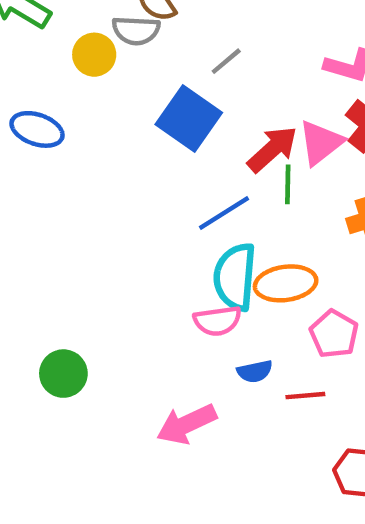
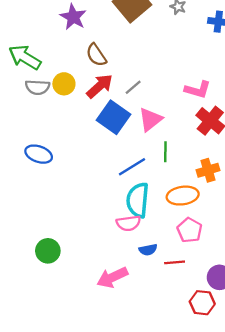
gray semicircle: (136, 30) -> (37, 87), moved
blue ellipse: (37, 129) -> (39, 154), moved
pink triangle: (321, 143) -> (150, 120), moved
red arrow: (272, 149) -> (100, 86), moved
orange ellipse: (286, 283) -> (183, 196), moved

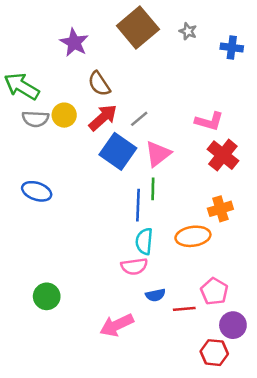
green line: (165, 152) -> (153, 189), moved
blue line: (132, 167) -> (138, 205), turned -56
cyan semicircle: (138, 200) -> (144, 241), size x0.7
pink pentagon: (190, 230) -> (214, 291), moved

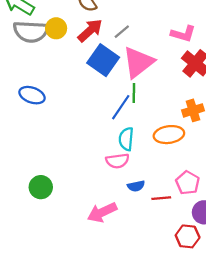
gray semicircle: (35, 119) -> (31, 32), size x1.5
pink triangle: (158, 154) -> (138, 62), size x1.4
blue line: (138, 205) -> (121, 107), turned 32

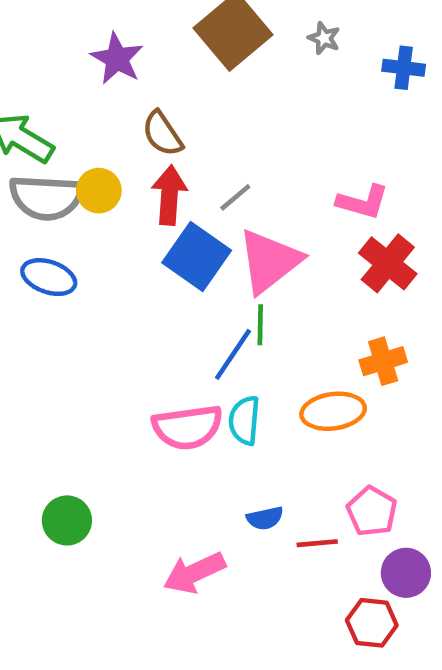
red arrow: (90, 30) -> (169, 195), turned -44
blue ellipse: (32, 95) -> (49, 277), moved
pink semicircle: (117, 161) -> (188, 427), moved, size x1.4

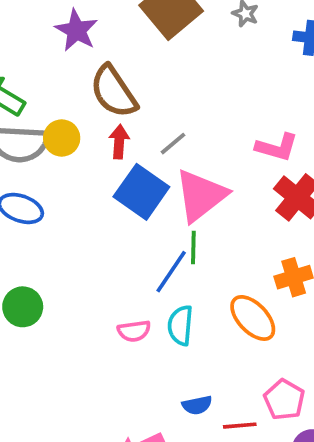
brown semicircle: (162, 134) -> (114, 92), size x1.4
red arrow: (169, 195) -> (119, 142), size x0.7
orange ellipse: (333, 411) -> (253, 318), turned 54
pink semicircle: (188, 427) -> (134, 331), size x0.6
green circle: (67, 520) -> (23, 307), moved

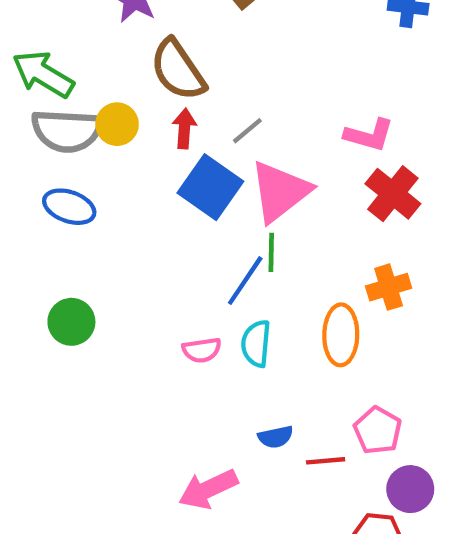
orange ellipse: (253, 318) -> (341, 335), turned 45

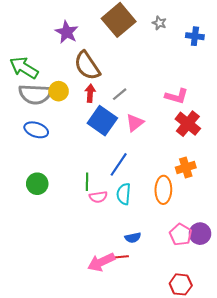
pink triangle: (280, 191) -> (135, 123), size x0.6
green line: (271, 252) -> (87, 182), moved
red line: (326, 461) -> (120, 257), moved
purple circle: (410, 489) -> (200, 234), moved

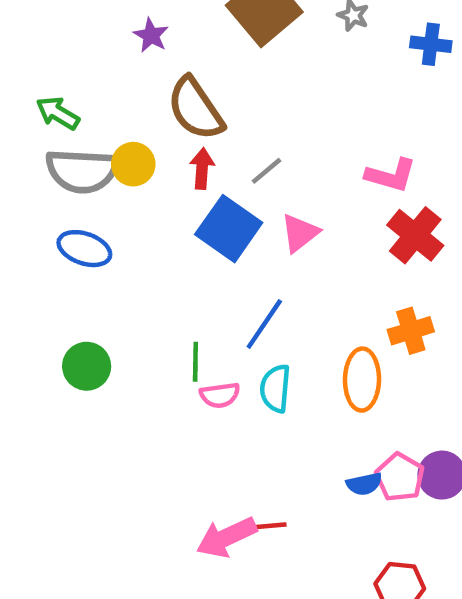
purple star: (67, 32) -> (151, 35), size x0.7
green arrow: (24, 68) -> (58, 113), size x0.7
blue semicircle: (133, 238) -> (364, 484), moved

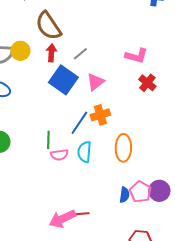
red cross: (415, 235) -> (147, 83), size x0.7
orange cross: (411, 331) -> (100, 115), moved
blue semicircle: (364, 484) -> (124, 195), turned -70

